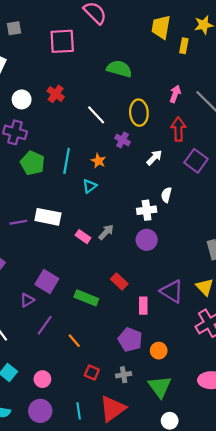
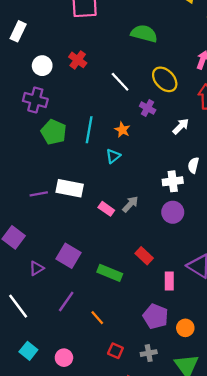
yellow ellipse: (139, 113) -> (165, 79), turned -40
purple triangle: (27, 300) -> (36, 268), moved

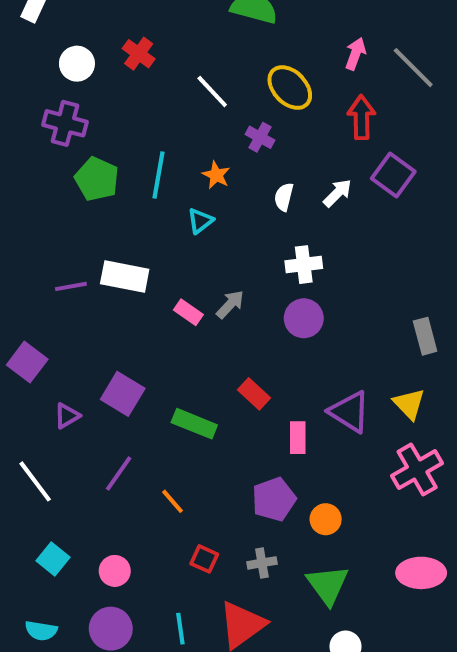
white arrow: (181, 126) -> (338, 193), moved
white semicircle: (193, 165) -> (284, 197), moved
purple pentagon: (156, 316) -> (274, 499), turned 30

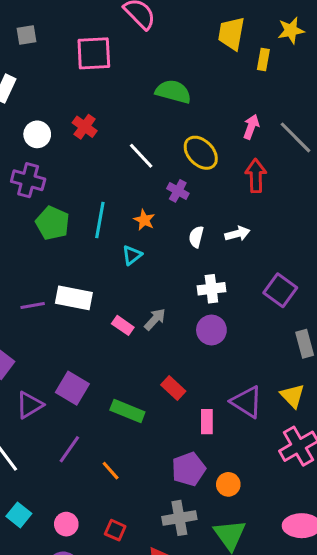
purple square: (393, 175) -> (280, 290), moved
white arrow: (338, 193) -> (237, 234), turned 30
purple triangle: (67, 416) -> (30, 405), size x1.4
red square: (204, 559) -> (115, 530), moved
gray cross: (262, 563) -> (179, 518), size x1.5

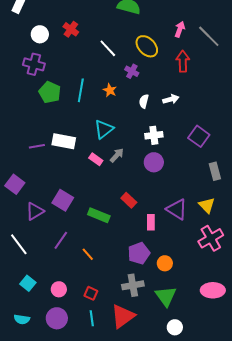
cyan triangle: (132, 255) -> (104, 129), moved, size x1.5

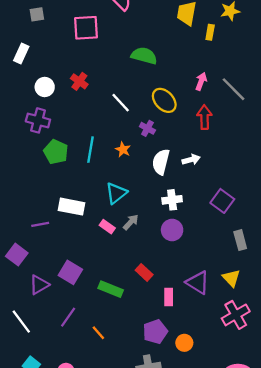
white semicircle: (144, 101) -> (161, 162), size x1.6
purple line: (37, 146) -> (40, 224), moved

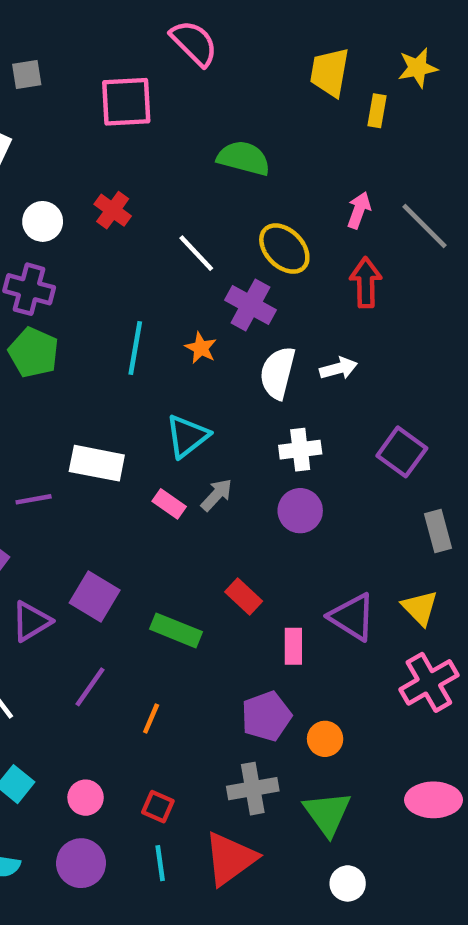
purple cross: (147, 128) -> (250, 305), size x1.5
green pentagon: (56, 152) -> (34, 352), moved
orange line: (98, 333) -> (151, 719), turned 64

